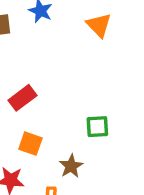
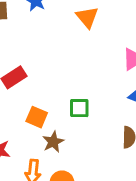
orange square: (30, 144) -> (37, 117), moved

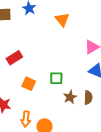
brown star: (53, 142) -> (70, 97), moved

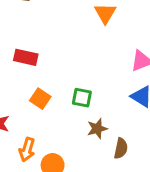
red rectangle: (14, 58) -> (26, 57), turned 35
brown semicircle: (88, 98) -> (121, 148), moved

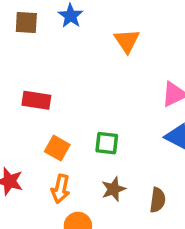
brown star: (97, 129) -> (113, 189), moved
orange arrow: (27, 150) -> (61, 189), moved

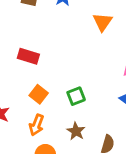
green square: (107, 143) -> (76, 96), turned -36
brown star: (113, 189) -> (76, 131), turned -30

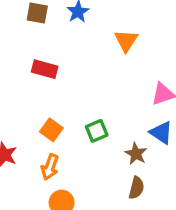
red rectangle: (28, 56) -> (45, 69), moved
brown star: (76, 131) -> (136, 154), moved

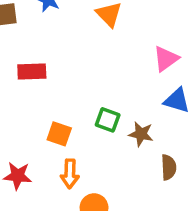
green square: (97, 131) -> (108, 120), turned -30
brown star: (136, 154) -> (141, 134), moved

